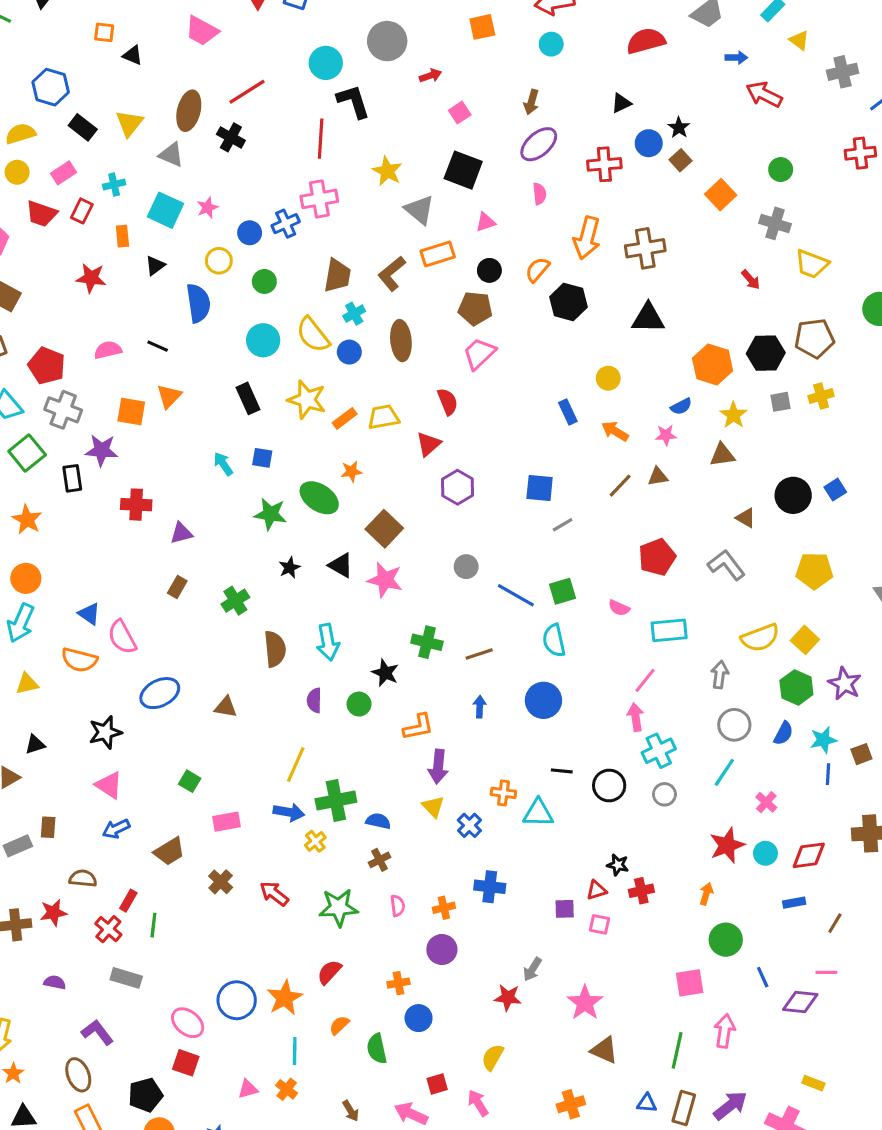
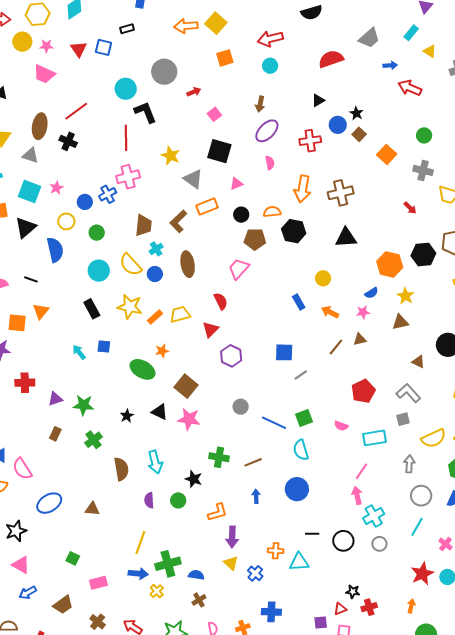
black triangle: (155, 265) -> (26, 228), size x1.6
orange semicircle: (537, 270) -> (272, 212), turned 48
brown pentagon: (475, 308) -> (255, 239), moved
gray square: (781, 402) -> (403, 419), moved
green star: (270, 514) -> (83, 405), moved

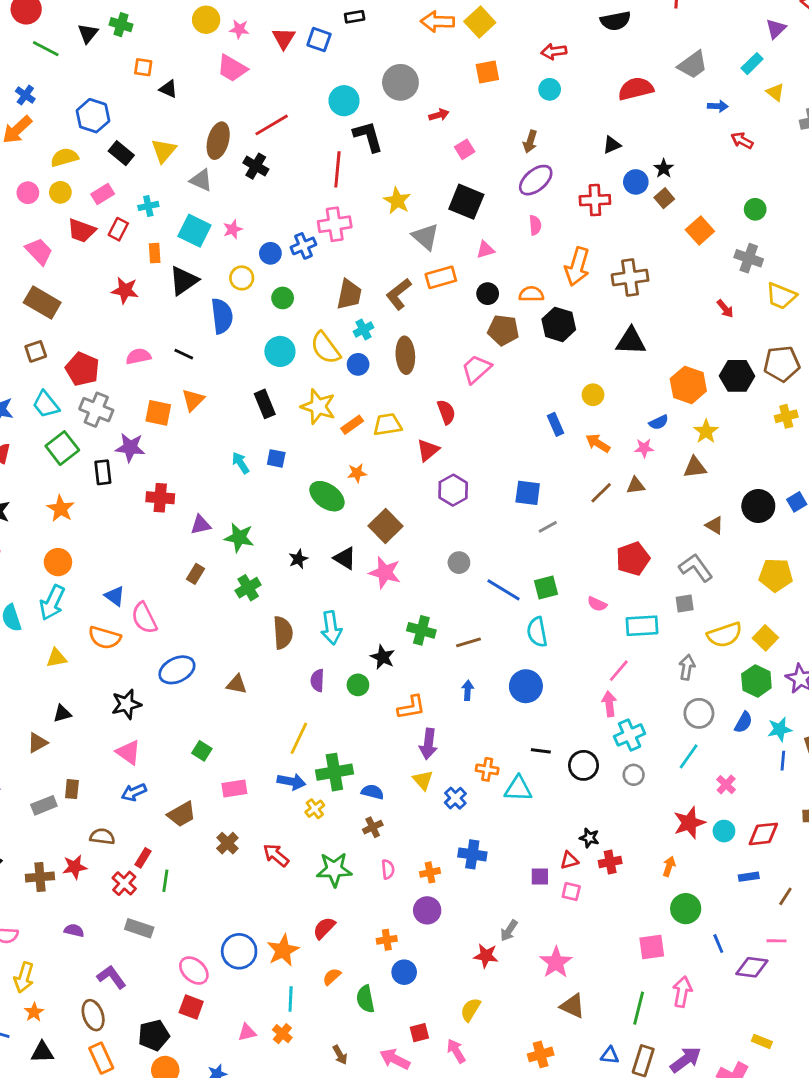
red arrow: (270, 39) -> (554, 52), size x0.7
red arrow: (410, 88) -> (742, 141), size x0.7

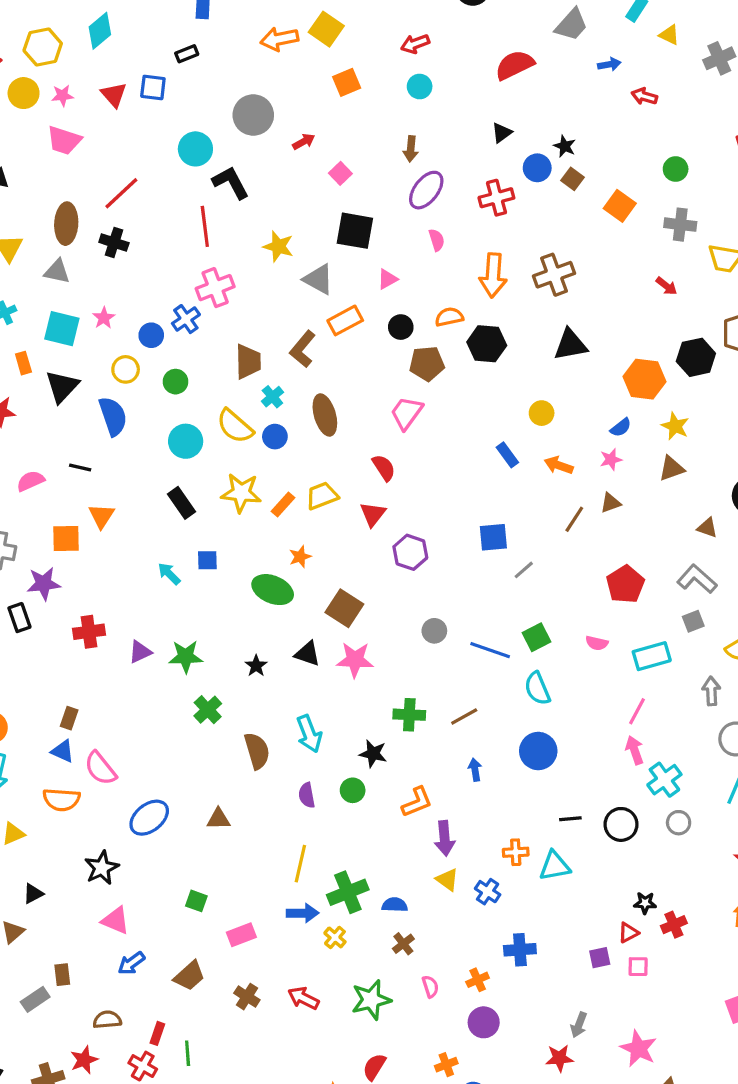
brown rectangle: (195, 574) -> (69, 718), moved

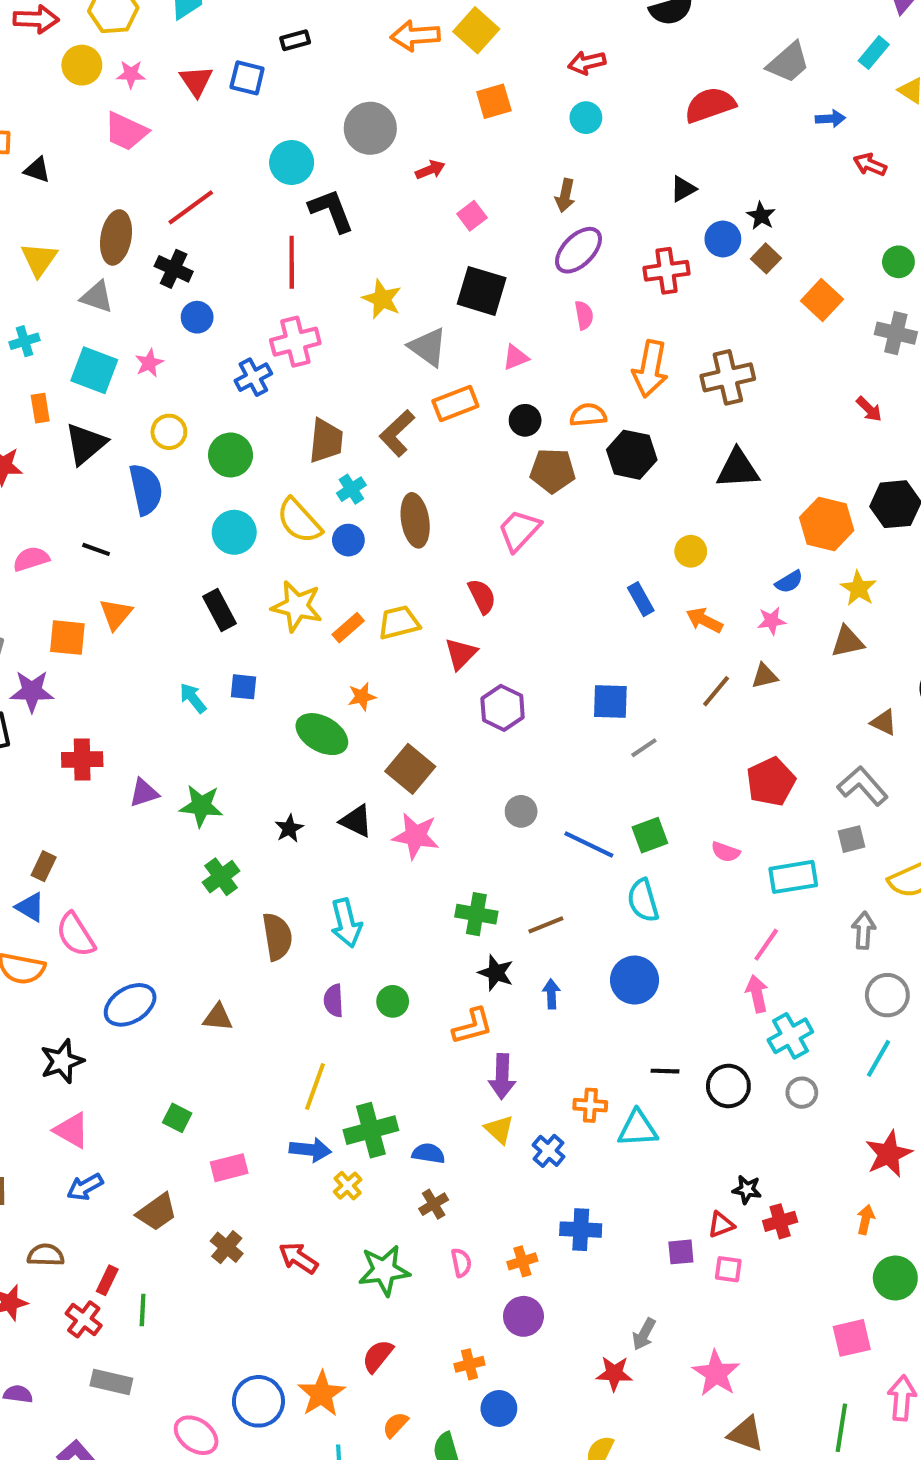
blue circle: (151, 335) -> (197, 317), moved
green circle: (176, 382) -> (231, 455), size x1.4
black star: (373, 754) -> (496, 973), moved

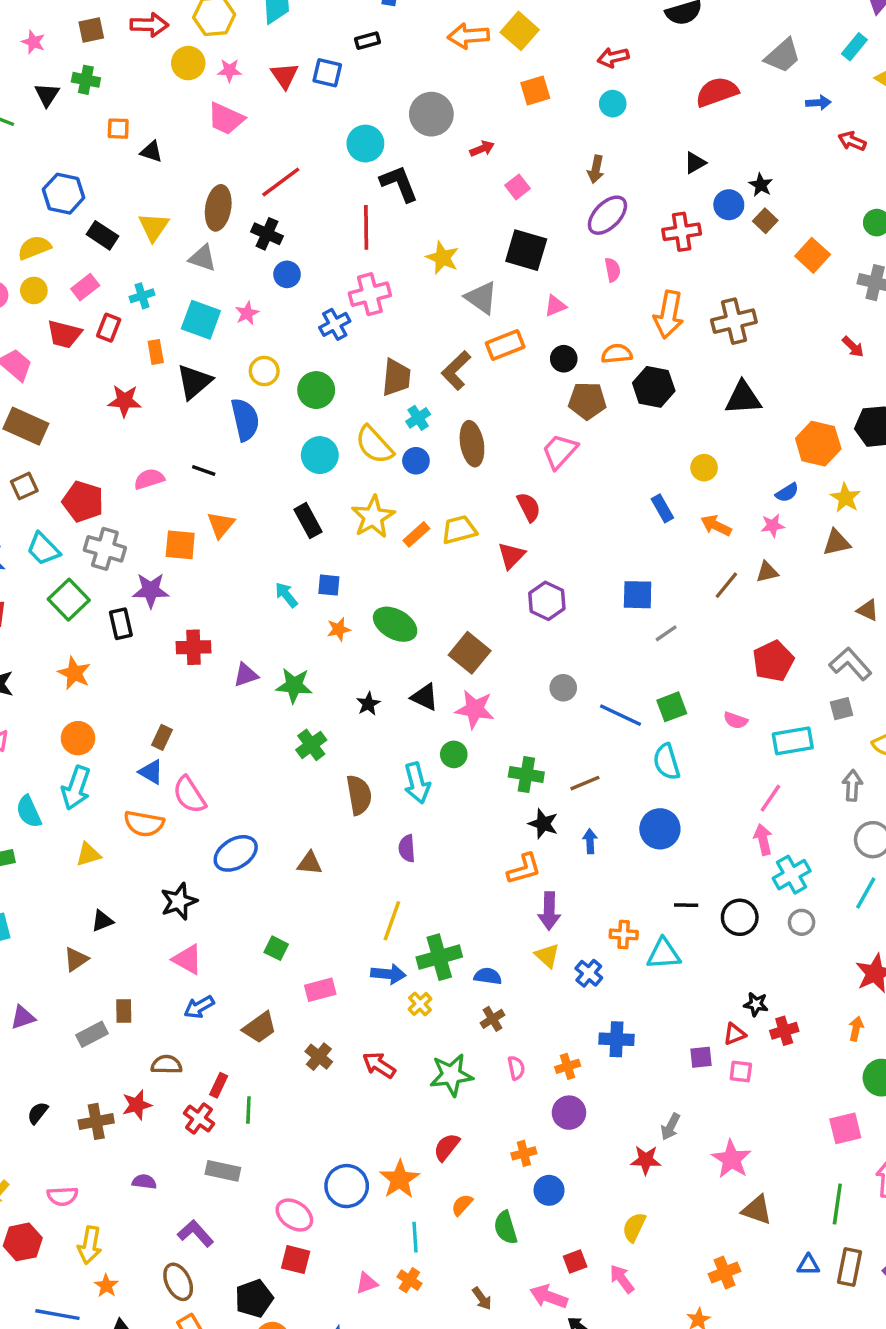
yellow star: (297, 606) -> (373, 517), turned 30
orange star: (362, 697) -> (339, 629), moved
green circle: (393, 1001) -> (454, 754), moved

